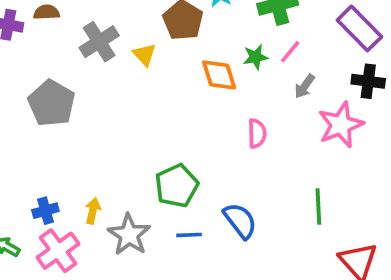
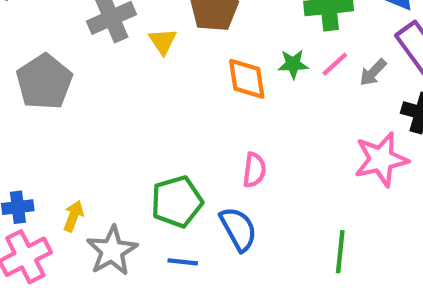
gray arrow: (304, 86) -> (373, 72), moved
pink semicircle: (257, 133) -> (254, 170), moved
blue semicircle: (240, 221) -> (238, 229), moved

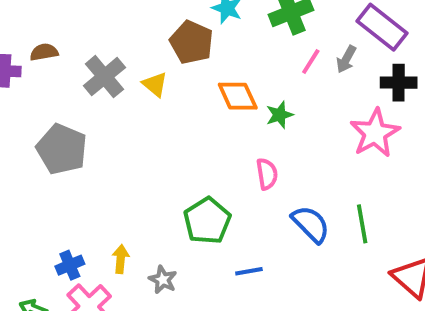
green star: (293, 64) -> (280, 115), moved
blue semicircle: (238, 229) -> (311, 224), moved
gray star: (112, 251) -> (163, 280), size x0.6
blue line: (183, 262) -> (249, 271), moved

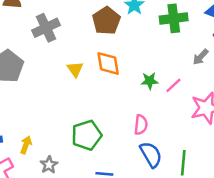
pink line: (311, 62) -> (173, 85), moved
yellow triangle: (155, 84) -> (75, 69), moved
orange diamond: (238, 96) -> (108, 63), moved
pink semicircle: (267, 174) -> (141, 125), moved

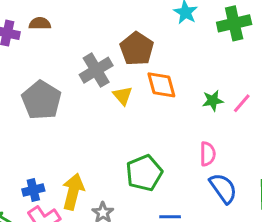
brown pentagon: (106, 21) -> (137, 49), moved
gray cross: (46, 28) -> (96, 70), moved
yellow arrow: (26, 145) -> (73, 192), size x1.6

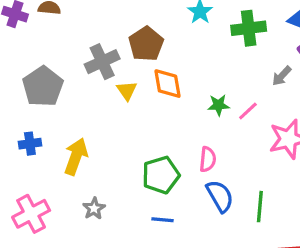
green pentagon: (144, 173) -> (161, 175), moved
blue cross: (33, 190) -> (30, 144), moved
yellow arrow: (73, 192) -> (76, 157), moved

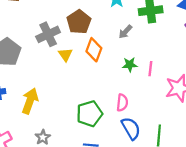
gray arrow: (282, 76) -> (125, 32), moved
orange diamond: (167, 84) -> (94, 50), turned 30
pink line: (248, 111) -> (150, 69), turned -40

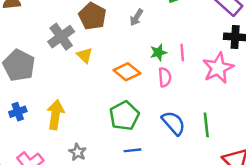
gray arrow: (125, 32) -> (136, 17), moved
orange diamond: (94, 50) -> (127, 72), moved, turned -60
pink semicircle: (122, 103) -> (165, 77), moved

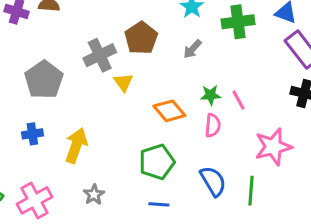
pink line: (182, 52) -> (239, 100), turned -35
pink star: (218, 68) -> (273, 147), moved

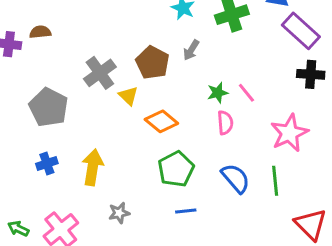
brown pentagon: (141, 38) -> (152, 63), moved
orange diamond: (169, 111) -> (161, 121), moved
gray star: (94, 194) -> (119, 213), turned 30

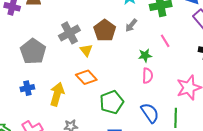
pink line: (246, 93) -> (165, 41), moved
orange diamond: (161, 121) -> (86, 77), moved

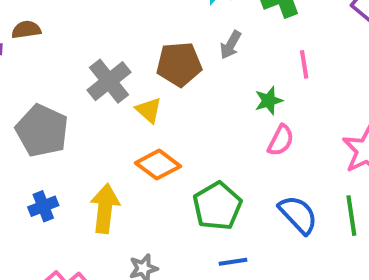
brown pentagon: (105, 30) -> (179, 64), turned -30
pink line: (165, 41) -> (304, 64), turned 32
pink semicircle: (148, 76) -> (281, 140), turned 35

